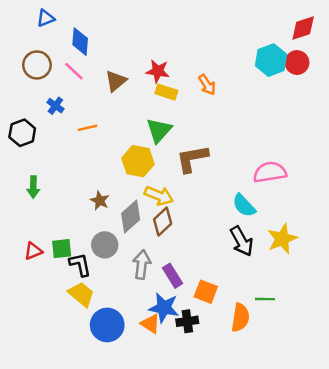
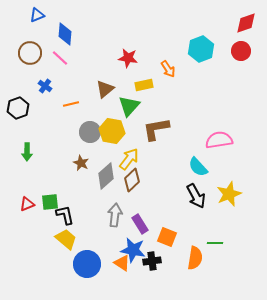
cyan hexagon: (271, 60) -> (201, 49), moved
brown triangle: (116, 81) -> (105, 89), moved
yellow rectangle: (166, 92) -> (144, 85), moved, turned -30
yellow arrow: (159, 196) -> (129, 159), turned -75
gray circle: (105, 245) -> (90, 132), moved

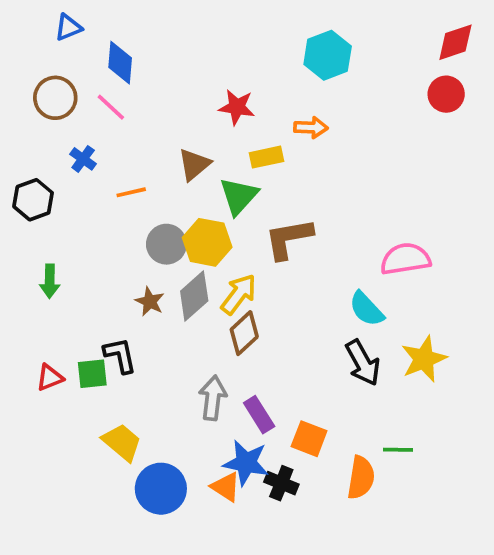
cyan hexagon: (201, 49) -> (328, 55), moved
orange arrow: (168, 69) -> (311, 127), turned -54
gray diamond: (106, 176) -> (194, 296), moved
black L-shape: (65, 215) -> (120, 355), moved
black cross: (152, 261) -> (281, 483), turned 30

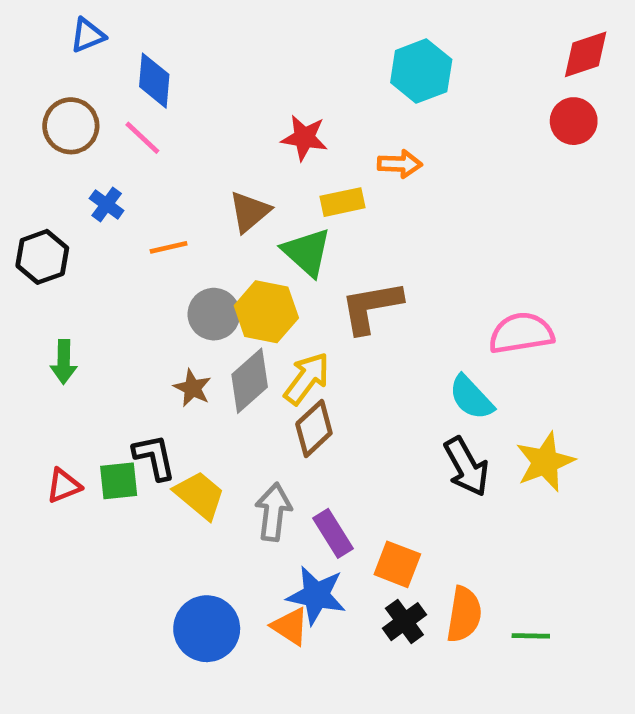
green triangle: (239, 196) -> (307, 252), turned -30
yellow trapezoid: (122, 442) -> (200, 495), moved
green line: (398, 450) -> (531, 636), moved
black cross: (281, 483) -> (404, 622), moved, turned 32

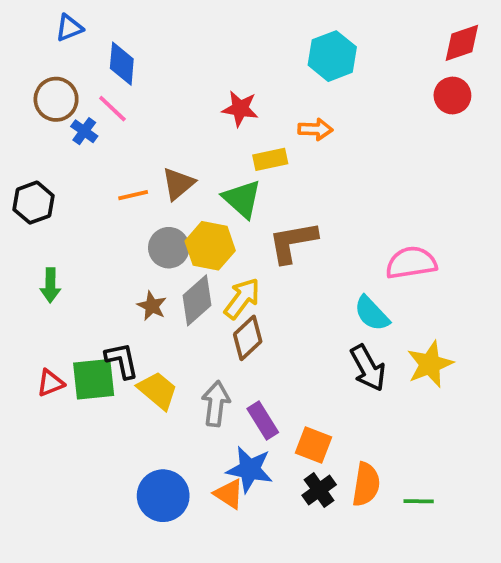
blue cross: (107, 204) -> (84, 131), moved
brown triangle: (250, 212) -> (178, 184), moved
green square: (119, 481) -> (94, 379), size x1.4

